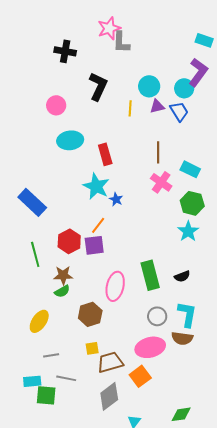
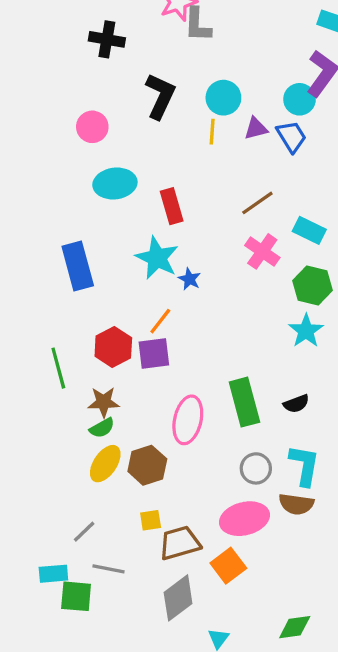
cyan circle: (149, 86) -> (223, 98), moved
brown line: (158, 152) -> (257, 203), turned 55
blue rectangle: (32, 202) -> (78, 266), moved, turned 32
yellow ellipse: (39, 321) -> (105, 464), moved
gray line: (51, 355) -> (84, 532), turned -35

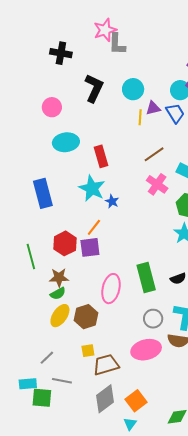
yellow line: (212, 132) -> (140, 117), moved
orange square: (228, 566) -> (136, 401), moved

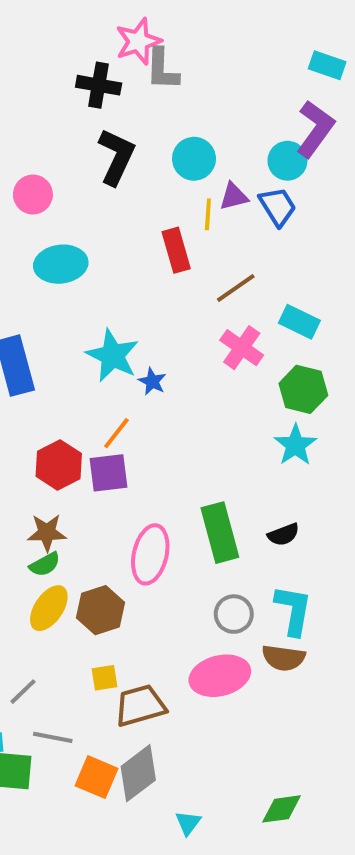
black cross: (61, 53) -> (99, 85), moved
red rectangle: (101, 156) -> (176, 250), moved
orange square: (136, 401) -> (97, 777), moved, turned -30

